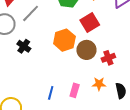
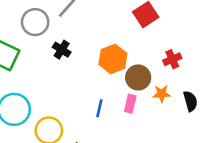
orange hexagon: (64, 40) -> (113, 59), moved
brown circle: (86, 50) -> (138, 77), moved

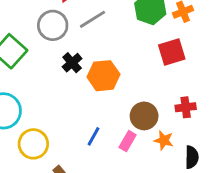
orange hexagon: (113, 59) -> (103, 76), moved

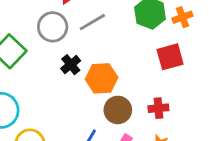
red cross: (186, 107) -> (158, 108), moved
brown circle: (144, 116) -> (118, 110), moved

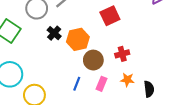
red square: (170, 57) -> (110, 16), moved

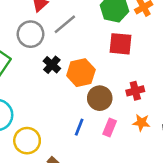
red square: (110, 16) -> (120, 44), turned 30

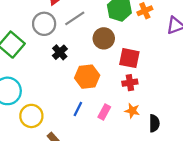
red square: (120, 44) -> (129, 58), moved
orange hexagon: (81, 73) -> (87, 77), moved
brown circle: (100, 98) -> (104, 38), moved

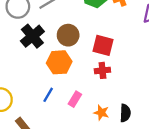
brown circle: (104, 38) -> (68, 35), moved
black cross: (60, 52) -> (32, 36), size x1.5
orange star: (132, 111) -> (101, 113), moved

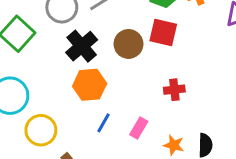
red square: (103, 45) -> (163, 33), moved
orange hexagon: (59, 62) -> (90, 85), moved

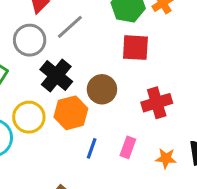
brown circle: (128, 44) -> (102, 89), moved
red cross: (174, 90) -> (157, 103), size x1.4
yellow circle: (41, 130) -> (29, 117), moved

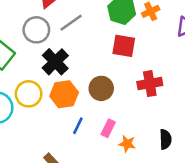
brown circle: (102, 89) -> (101, 88), moved
red cross: (157, 103) -> (150, 84), moved
orange star: (166, 158) -> (127, 144), moved

